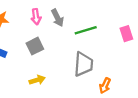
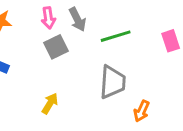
gray square: (35, 46) -> (56, 47), moved
yellow arrow: (37, 80) -> (50, 103), turned -42

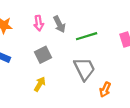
gray square: (56, 47) -> (43, 55), moved
gray trapezoid: (113, 82) -> (84, 69), turned -30

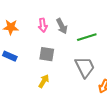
gray square: (43, 55) -> (47, 54), turned 35

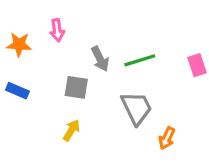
pink arrow: (43, 25) -> (57, 30), moved
gray arrow: (62, 26) -> (100, 59), moved

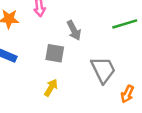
green line: (140, 60) -> (125, 24), moved

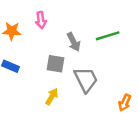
green line: (125, 24) -> (108, 36), moved
gray trapezoid: (103, 70) -> (86, 80), moved

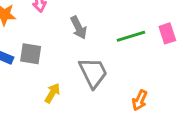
green line: (108, 36) -> (131, 36), moved
gray square: (55, 64) -> (31, 54), moved

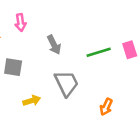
yellow arrow: (52, 93) -> (32, 101), turned 42

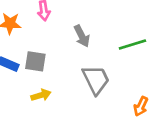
yellow arrow: (32, 101) -> (41, 95), moved

